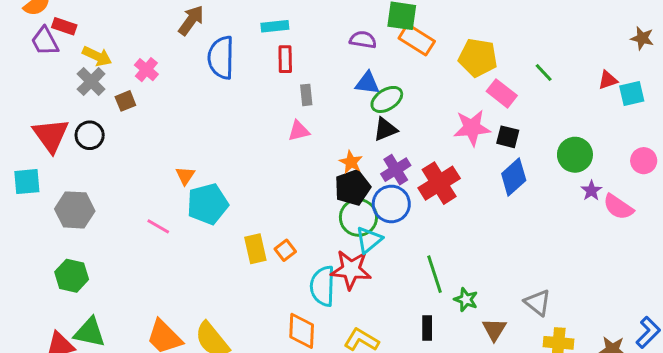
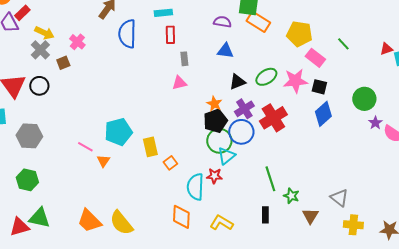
red rectangle: (64, 26) -> (22, 13), turned -63
green ellipse: (387, 99) -> (266, 77), moved
orange triangle: (185, 176) -> (103, 161), moved
yellow rectangle: (255, 249) -> (150, 147), moved
red star: (351, 270) -> (214, 176), size x0.6

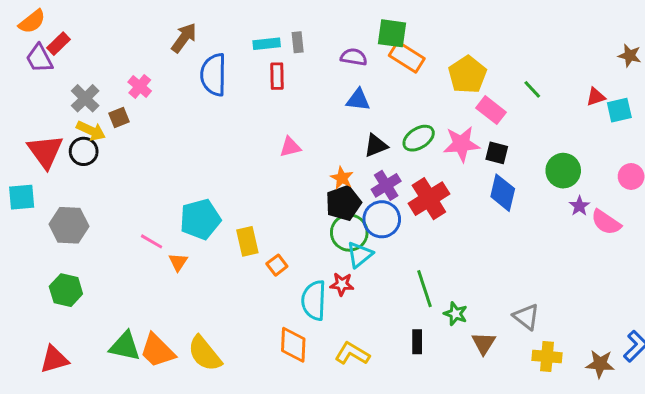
yellow arrow: (44, 33) -> (91, 131), moved
yellow pentagon: (299, 34) -> (467, 75), turned 30
gray rectangle: (184, 59) -> (298, 42), moved
blue diamond: (323, 114) -> (503, 193), turned -35
green triangle: (39, 218) -> (125, 346), moved

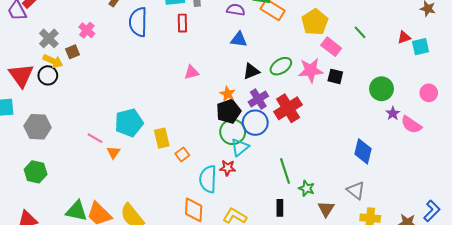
blue diamond: (503, 193) -> (363, 151), moved

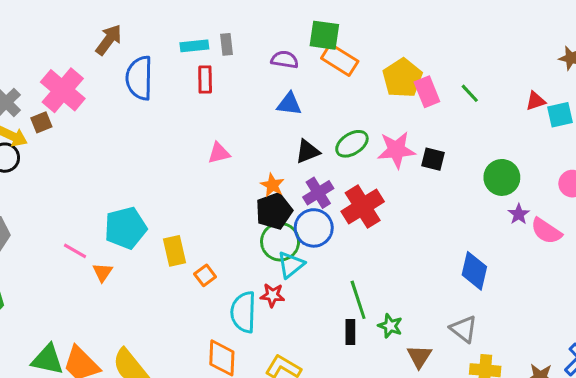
pink cross: (87, 30) -> (63, 90), size x1.8
pink rectangle: (331, 47) -> (427, 92), moved, turned 30
black rectangle: (280, 208) -> (350, 332), moved

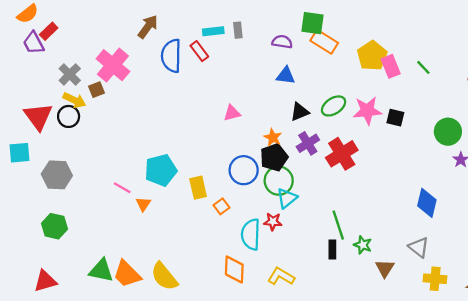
red rectangle: (205, 80) -> (199, 51), moved, turned -36
blue circle: (314, 228) -> (244, 170), moved

